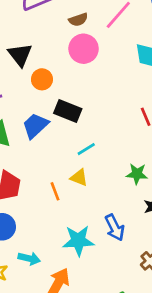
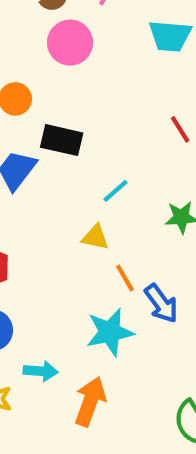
cyan line: (86, 149) -> (115, 191), moved
orange line: (55, 191) -> (125, 278), moved

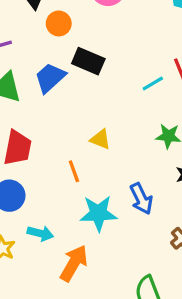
cyan line: (115, 191) -> (153, 83), moved
orange line: (125, 278) -> (74, 171), moved

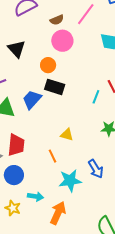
orange circle: (59, 23) -> (48, 65), moved
cyan line: (153, 83) -> (96, 97), turned -32

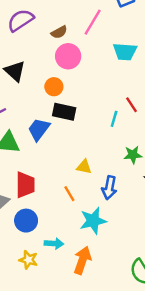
blue arrow: (96, 169) -> (109, 188), moved, turned 48

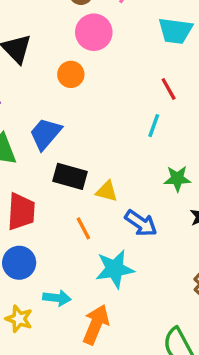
red line: (131, 105) -> (169, 89), moved
black rectangle: (64, 112) -> (70, 176), moved
blue arrow: (109, 188) -> (141, 223), turned -70

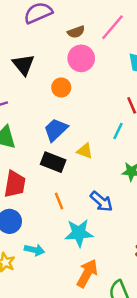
blue trapezoid: (45, 134) -> (56, 130), moved
yellow triangle: (107, 191) -> (85, 151), moved
orange arrow: (96, 324) -> (87, 273), moved

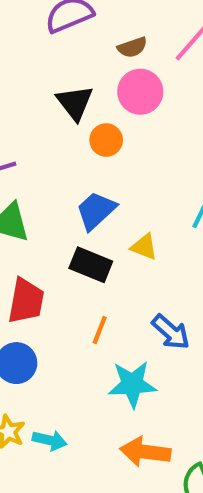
black triangle: (24, 65) -> (75, 103), moved
orange line: (59, 201) -> (100, 330), turned 42
cyan arrow: (34, 250) -> (50, 440), moved
orange arrow: (87, 273) -> (145, 452), turned -112

